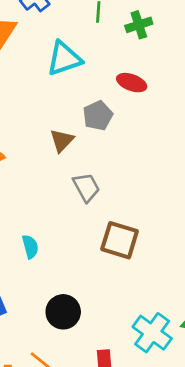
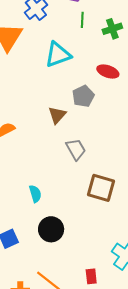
black circle: (63, 312) -> (51, 229), moved

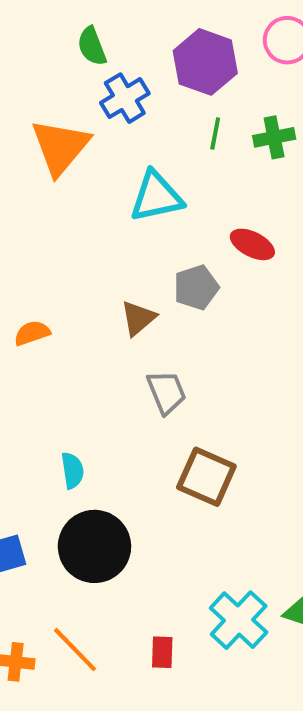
green cross: (112, 29) -> (274, 137), moved
black circle: (51, 229) -> (94, 546), size x1.4

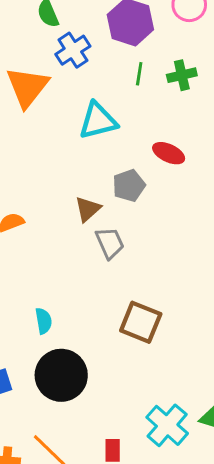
gray trapezoid: (166, 392) -> (110, 243), moved

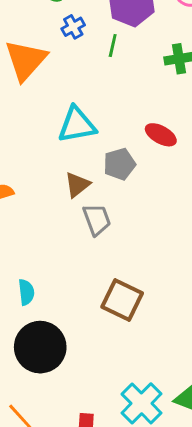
blue cross: (73, 50) -> (73, 27), size x0.7
green line: (139, 74) -> (113, 46), moved
cyan triangle: (98, 121) -> (77, 125), moved

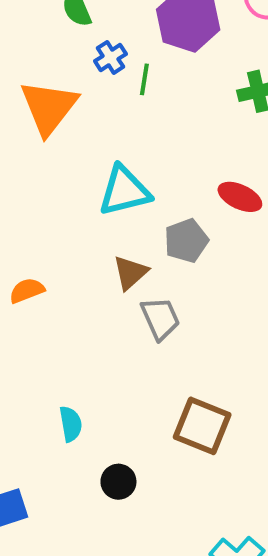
green line: (113, 46) -> (144, 79), moved
black circle: (40, 347) -> (118, 482), moved, size x0.5

